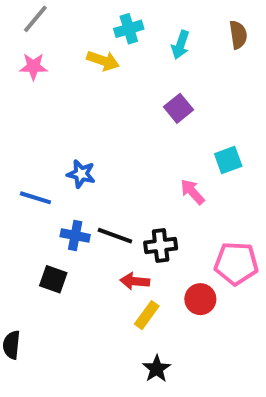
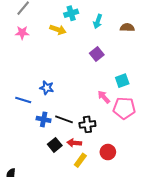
brown semicircle: (238, 35) -> (127, 28), moved, turned -80
pink pentagon: (236, 263) -> (124, 108), moved
black square: (53, 279) -> (55, 145), moved, turned 32

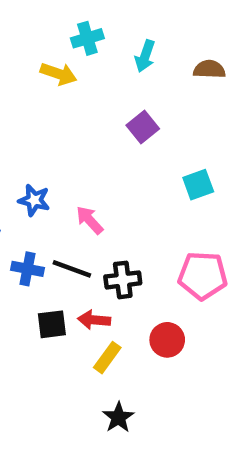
pink arrow: (104, 97) -> (90, 220), moved
pink pentagon: (124, 108) -> (203, 276), moved
black square: (55, 145) -> (52, 324), turned 32

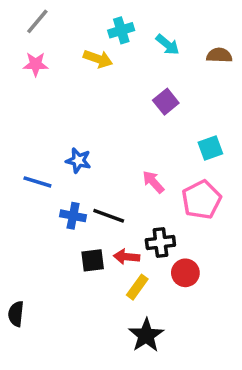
cyan arrow: (145, 56) -> (168, 45), turned -70
pink arrow: (90, 220) -> (153, 182), moved
pink pentagon: (203, 276) -> (201, 200), moved, turned -30
black cross: (123, 280) -> (160, 243), moved
black star: (118, 417) -> (146, 335), size x1.4

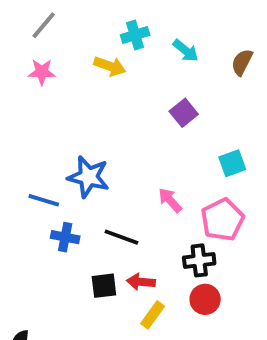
brown semicircle: (219, 55) -> (242, 62), turned -65
blue star: (78, 160) -> (88, 177), size x1.5
blue cross: (73, 216) -> (65, 237), moved
black cross: (160, 243) -> (199, 260), moved

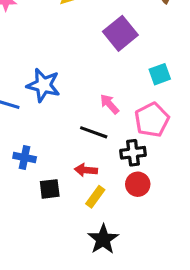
purple square: (184, 113) -> (120, 33), size x1.5
blue cross: (65, 237) -> (25, 157), moved
black line: (121, 237) -> (94, 132), moved
black square: (104, 286) -> (50, 189), moved

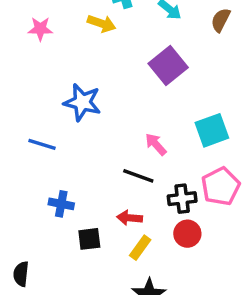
cyan square: (160, 74) -> (212, 130), moved, size x1.4
blue star: (43, 85) -> (82, 102), moved
pink pentagon: (152, 120) -> (221, 186), moved

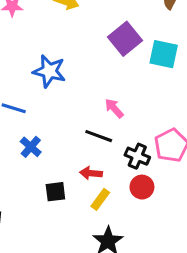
cyan square: (212, 130) -> (164, 54), moved, turned 32
black cross: (182, 199) -> (137, 156), turned 30
blue cross: (61, 204) -> (31, 147), moved, turned 30

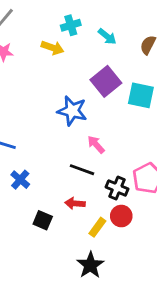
blue star: (49, 71) -> (72, 111), moved
black square: (55, 192) -> (43, 220), turned 30
yellow rectangle: (100, 199) -> (97, 227), moved

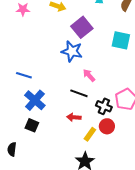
purple square: (106, 81) -> (82, 27), moved
blue cross: (20, 180) -> (35, 100), size x1.5
black square: (43, 220) -> (32, 125), moved

